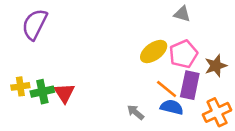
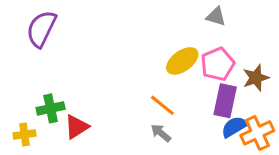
yellow cross: (20, 86) -> (25, 134), moved
orange line: (167, 89) -> (162, 105), moved
red triangle: (64, 93) -> (77, 127), moved, turned 30
blue semicircle: (172, 107) -> (234, 127), moved, turned -45

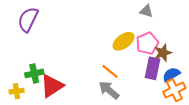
brown star: (256, 78) -> (163, 53), moved
red triangle: (77, 127) -> (52, 86), size x1.4
blue semicircle: (234, 127) -> (171, 74), moved
gray arrow: (161, 133) -> (109, 90), size x1.5

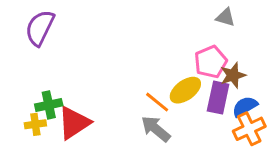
gray triangle: (146, 11) -> (225, 17), moved
yellow ellipse: (123, 41) -> (185, 90), moved
yellow cross: (17, 91) -> (35, 124), moved

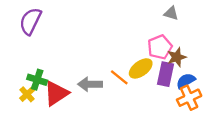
green cross: (49, 105) -> (37, 80), turned 30
yellow cross: (35, 124) -> (27, 94), turned -35
gray arrow: (156, 129) -> (90, 84), moved, turned -40

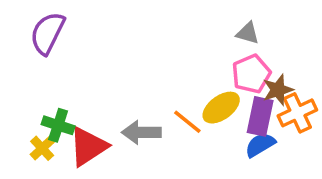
gray triangle: (171, 13) -> (248, 33), moved
blue semicircle: (186, 81) -> (260, 145), moved
orange cross: (189, 98) -> (297, 113), moved

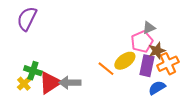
gray triangle: (248, 33) -> (149, 28), moved, turned -40
gray arrow: (141, 132) -> (70, 83), moved
blue semicircle: (260, 145) -> (157, 88), moved

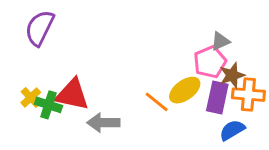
orange cross: (168, 64) -> (248, 95), turned 30
red triangle: (50, 83) -> (72, 95), moved, turned 45
yellow cross: (24, 84) -> (31, 97), moved

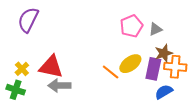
pink pentagon: (210, 62) -> (131, 26), moved
green cross: (49, 105) -> (16, 90), moved
gray arrow: (103, 123) -> (59, 86), moved

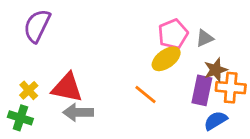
yellow ellipse: (130, 64) -> (166, 59), moved

